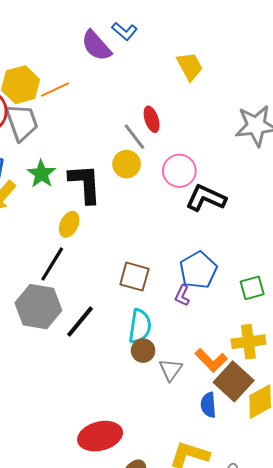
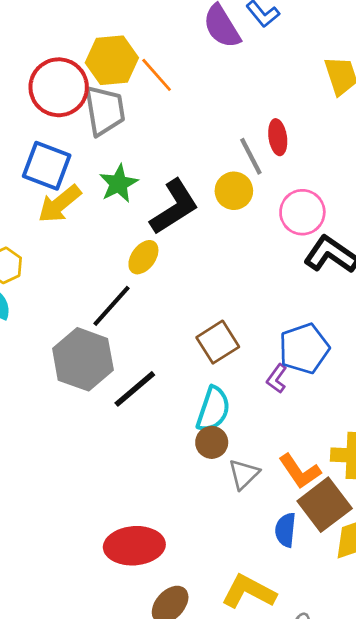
orange line: (55, 90) -> (157, 75), turned 64
black L-shape: (85, 184) -> (174, 207), turned 51
brown square: (134, 277) -> (218, 342), turned 32

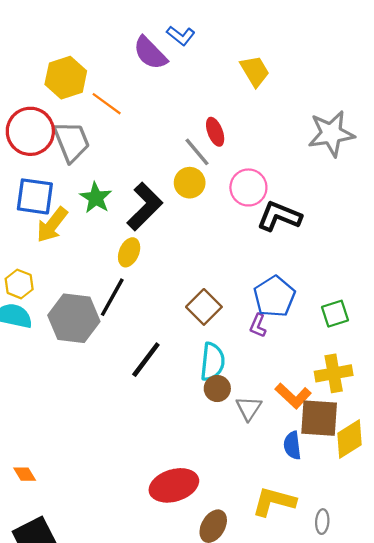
yellow hexagon: (112, 60) -> (66, 78), moved
gray hexagon: (83, 359) -> (74, 318), moved
brown square: (325, 505) -> (319, 418), turned -36

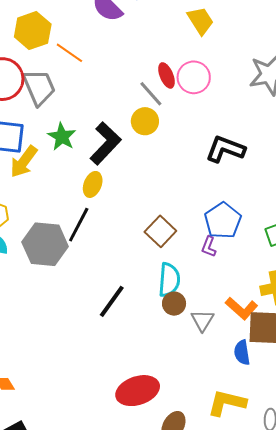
pink circle: (248, 187) -> (194, 77), moved
black line: (146, 360) -> (112, 301), moved

